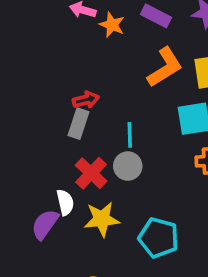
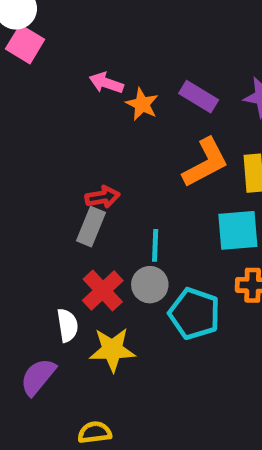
purple semicircle: (45, 224) -> (38, 377), moved
cyan pentagon: (159, 238) -> (194, 314), moved

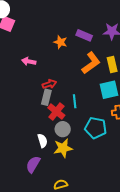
pink arrow: (106, 83) -> (29, 61), moved
gray circle: (150, 285) -> (63, 129), moved
red cross: (103, 291) -> (56, 112), moved

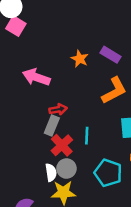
pink arrow: (29, 61) -> (36, 77), size x1.5
white semicircle: (42, 141) -> (51, 172), moved

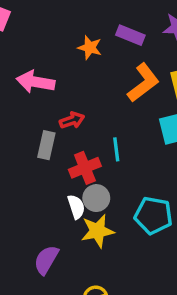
gray rectangle: (52, 125) -> (46, 145), moved
red cross: (62, 145) -> (85, 168), turned 30
cyan pentagon: (108, 173) -> (153, 216), moved

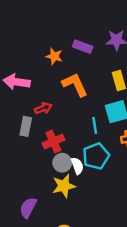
orange L-shape: (143, 83) -> (75, 85), moved, turned -76
cyan line: (116, 149) -> (95, 125), moved
white semicircle: (76, 207) -> (77, 166), moved
cyan pentagon: (153, 216) -> (96, 156), moved, turned -30

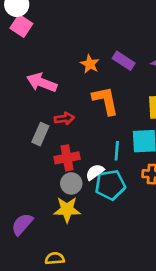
white semicircle: (77, 166) -> (95, 172), moved, turned -119

